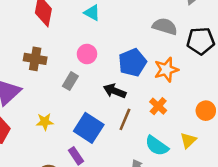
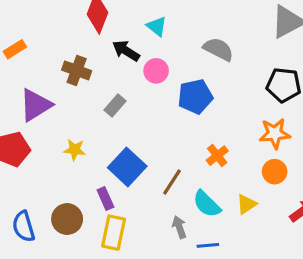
gray semicircle: (165, 26) -> (218, 49), moved
pink circle: (87, 54) -> (156, 71), moved
orange star: (166, 70) -> (275, 133), moved
black arrow: (115, 91) -> (126, 51), moved
brown line: (125, 119) -> (172, 182), moved

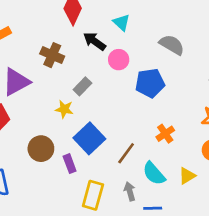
yellow star: (75, 150) -> (64, 109), moved
brown circle: (67, 219) -> (41, 149), moved
yellow rectangle: (114, 233) -> (93, 195), moved

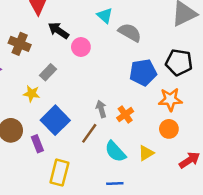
cyan triangle: (121, 22) -> (105, 16), moved
blue pentagon: (150, 83) -> (143, 72), moved
gray arrow: (130, 191) -> (101, 109), moved

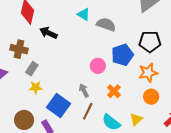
pink circle: (81, 47) -> (98, 66), moved
gray rectangle: (48, 72) -> (32, 69), moved
gray arrow: (101, 109) -> (84, 90), moved

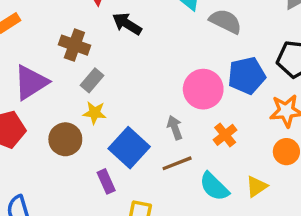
pink circle: (98, 66) -> (203, 89), size x1.5
brown line: (88, 111) -> (177, 163), turned 36
brown circle: (24, 120) -> (65, 139), moved

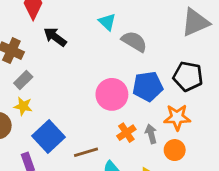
gray arrow: (175, 128) -> (151, 134), moved

